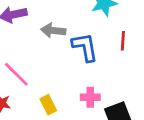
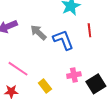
gray arrow: (53, 31) -> (38, 32), turned 48

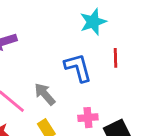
gray arrow: (38, 32) -> (45, 94), moved

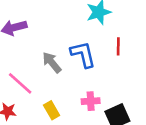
gray arrow: (45, 94) -> (52, 62), moved

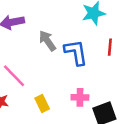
gray arrow: (52, 62) -> (47, 41), moved

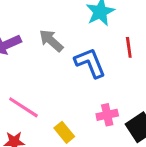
gray arrow: (47, 41) -> (51, 41), moved

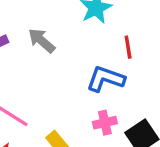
blue L-shape: (90, 63) -> (106, 79), moved, turned -48

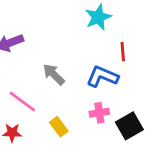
gray arrow: (42, 41) -> (54, 74), moved

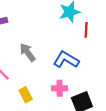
red line: (123, 52) -> (86, 30), moved

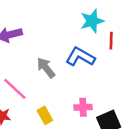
blue L-shape: (66, 60) -> (80, 57), moved

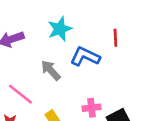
cyan star: (92, 21) -> (60, 29), moved

